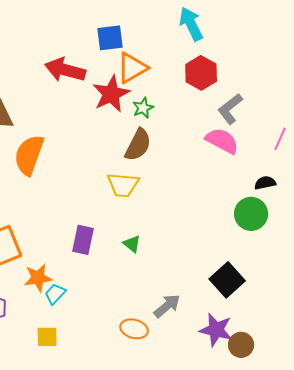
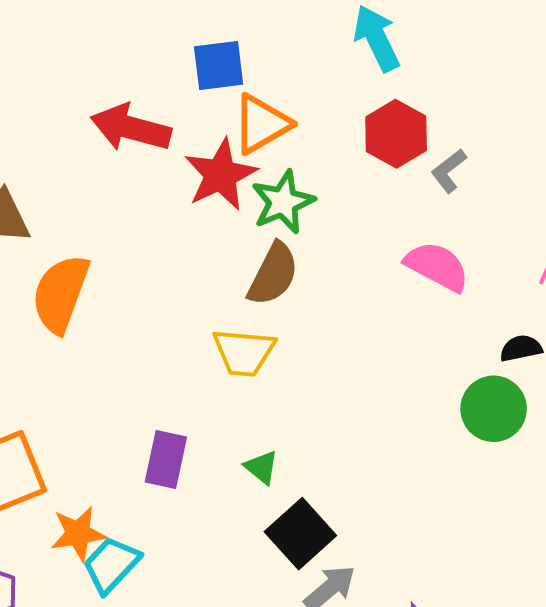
green star: (143, 108) -> (283, 202), size x1.5
gray L-shape: (230, 109) -> (449, 171), moved, size x0.7
black square: (227, 280) -> (300, 534), moved
cyan trapezoid: (55, 294) -> (111, 565), size x1.4

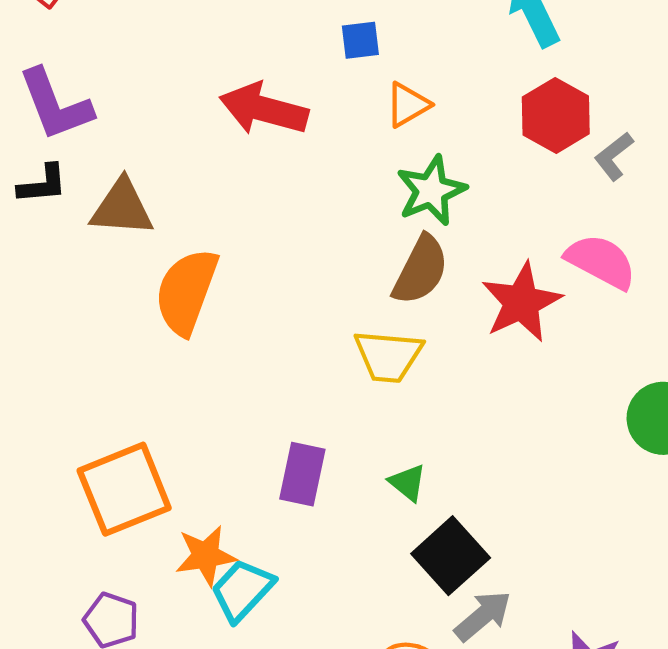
blue square: (219, 65) -> (360, 40), size x0.7
orange triangle: (261, 124) -> (408, 105), size x0.7
red star: (221, 175) -> (521, 302), moved

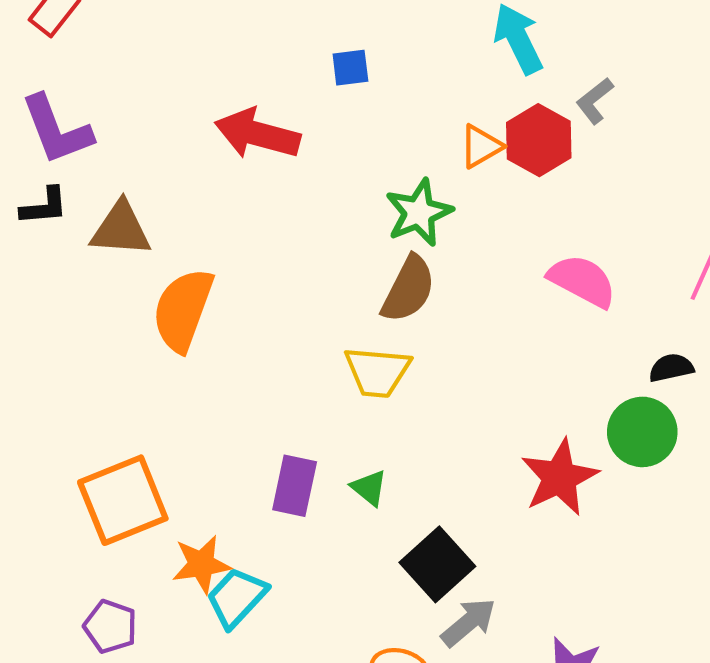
orange triangle: (408, 105) -> (481, 146), moved
gray L-shape: (614, 156) -> (595, 101), moved
red star: (521, 302) -> (559, 477), moved
green triangle: (408, 483) -> (369, 488), moved

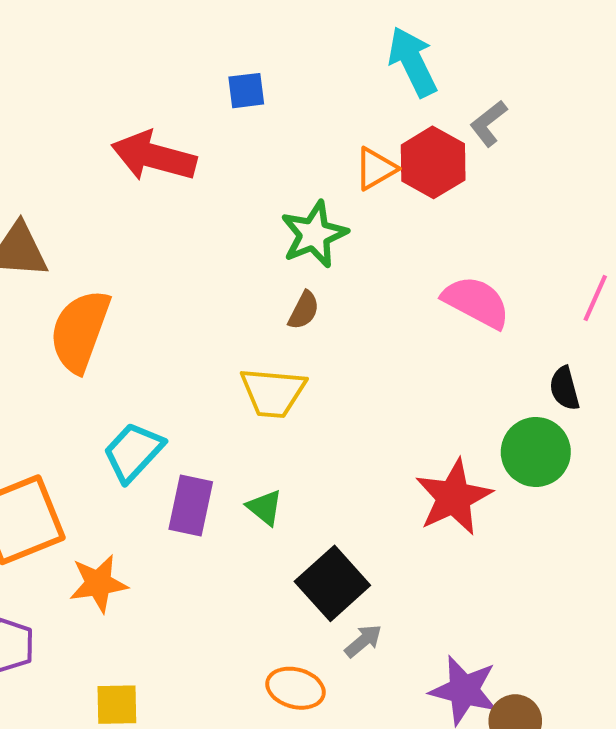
brown semicircle: (408, 289) -> (304, 310), size x0.6
black semicircle: (671, 368) -> (565, 388), turned -93
cyan trapezoid: (237, 597) -> (133, 452), moved
gray arrow: (468, 622) -> (363, 641), size x0.7

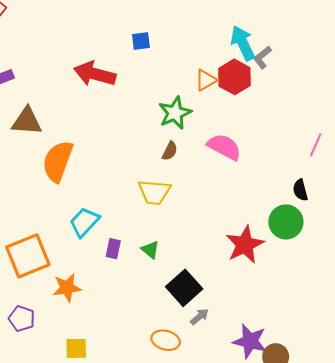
cyan arrow: (413, 62) -> (243, 43), moved
pink semicircle: (476, 302) -> (224, 147), moved
purple rectangle: (191, 505) -> (113, 249), size x0.7

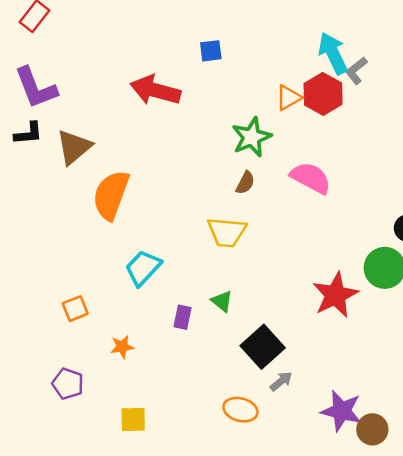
brown triangle: (27, 121) -> (74, 147), turned -44
purple rectangle: (113, 249) -> (182, 317), moved
orange square: (28, 256) -> (75, 309), size x0.5
orange star: (67, 288) -> (122, 347), size x0.7

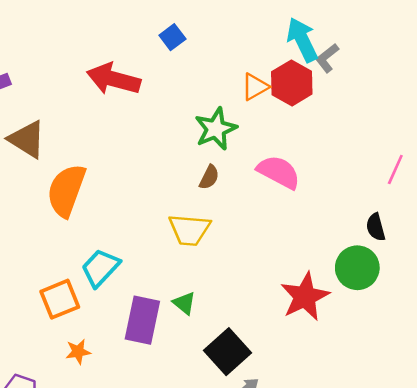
blue square: (211, 51) -> (172, 37), turned -30
brown triangle: (74, 147) -> (27, 139), turned -48
orange square: (75, 309) -> (60, 299), moved, size x1.4
purple rectangle: (182, 317) -> (142, 320), size x1.8

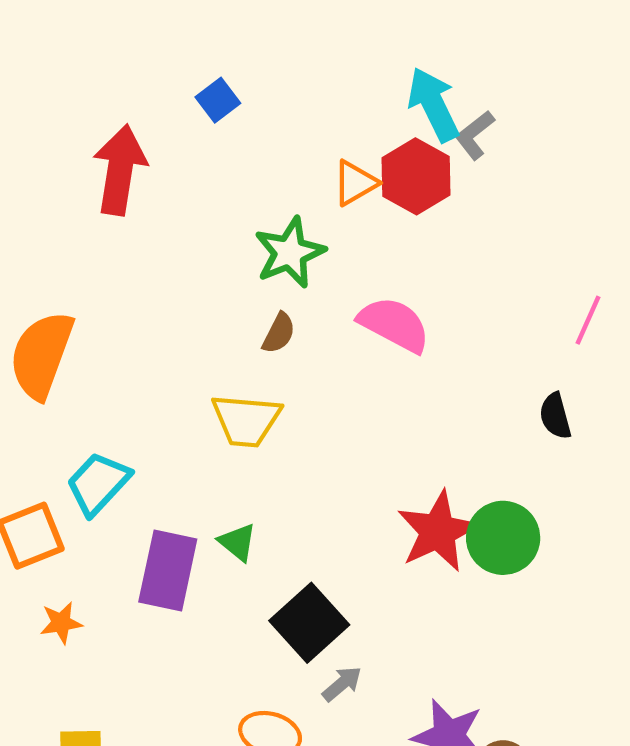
red arrow: (114, 79) -> (120, 170), turned 84
green circle: (357, 268) -> (503, 538), moved

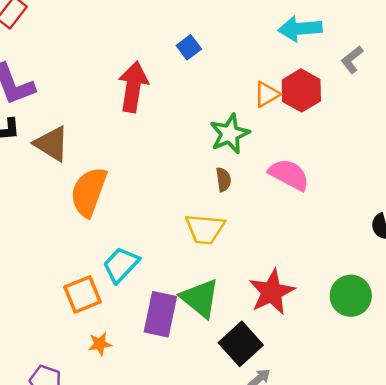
cyan arrow: (433, 105) -> (300, 29), moved, turned -69
gray L-shape: (475, 135) -> (352, 60), moved
brown semicircle: (279, 333) -> (223, 180), turned -35
red star: (438, 531) -> (272, 292), moved
green triangle: (237, 542) -> (200, 298), size x1.8

